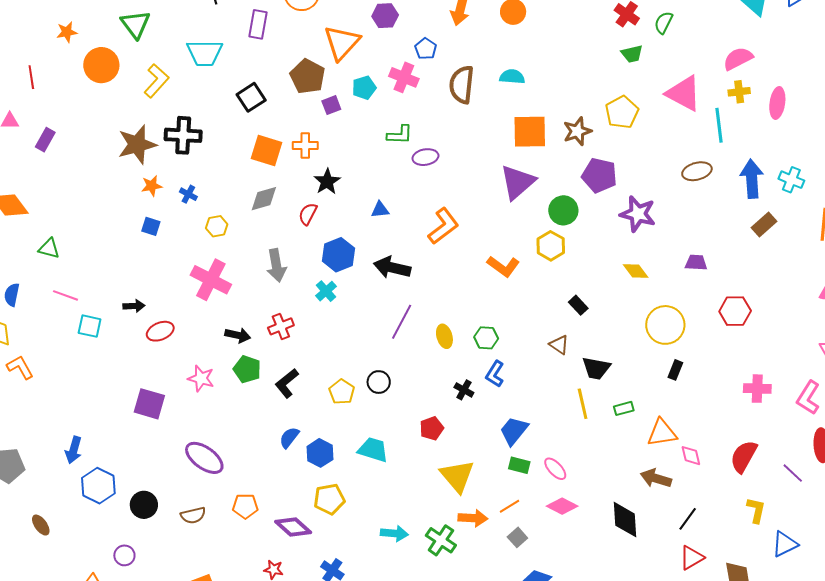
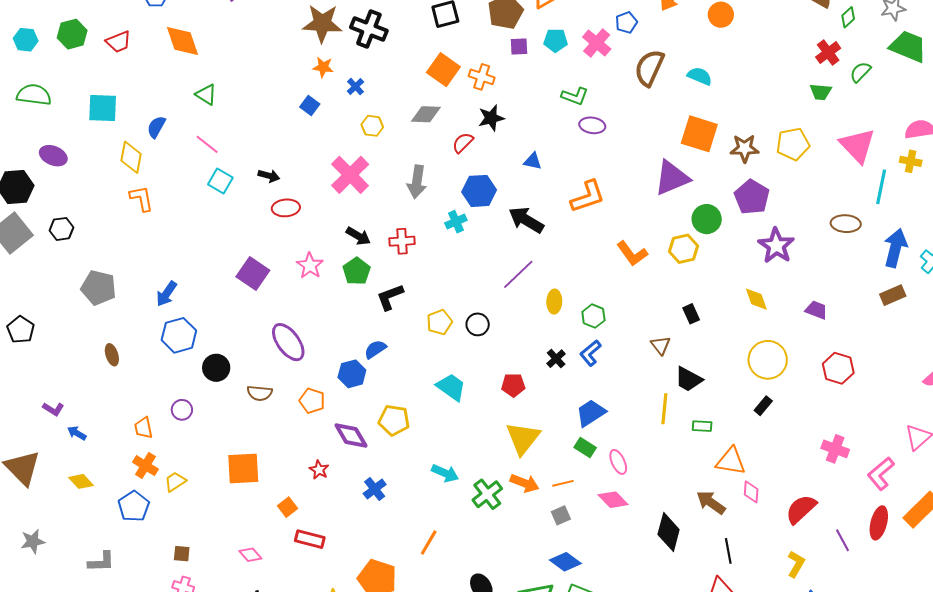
blue hexagon: (320, 453) -> (352, 374), moved
black line: (688, 519) -> (728, 551), turned -65

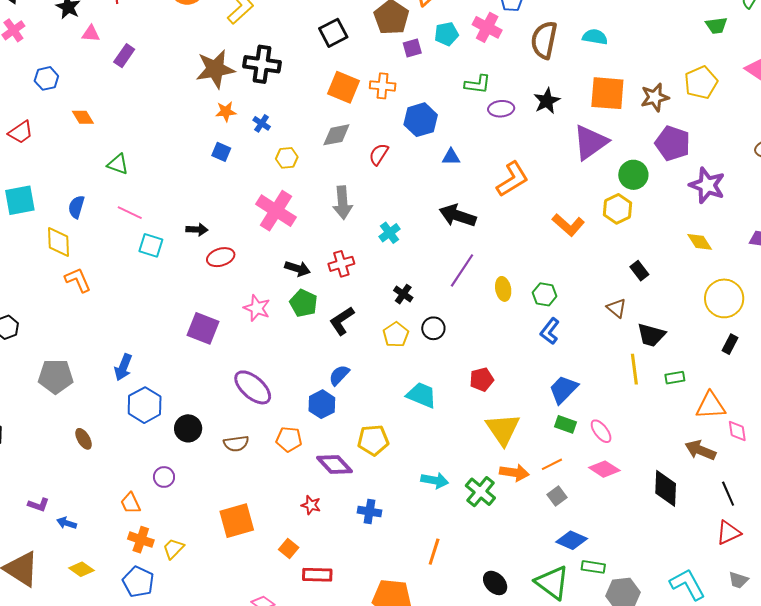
orange diamond: (183, 41) -> (83, 117), size x0.6
black star: (491, 118) -> (547, 101), moved
blue hexagon: (479, 191) -> (421, 120), moved
black cross: (556, 359) -> (403, 294), moved
blue cross: (375, 489) -> (369, 512), turned -30

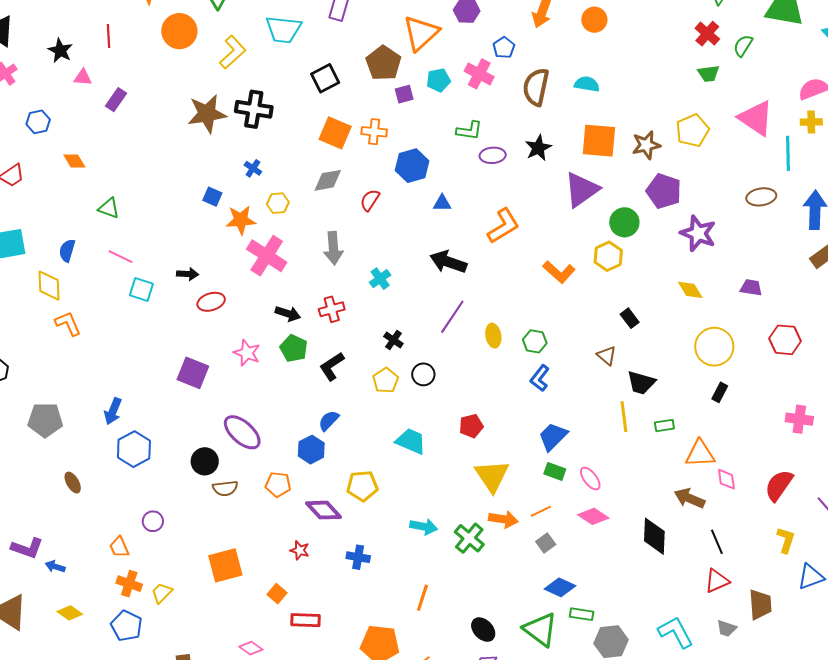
orange star: (226, 112) -> (241, 220), moved, size x1.4
black circle: (188, 428) -> (205, 461), moved
purple L-shape: (38, 505) -> (27, 548), size x1.5

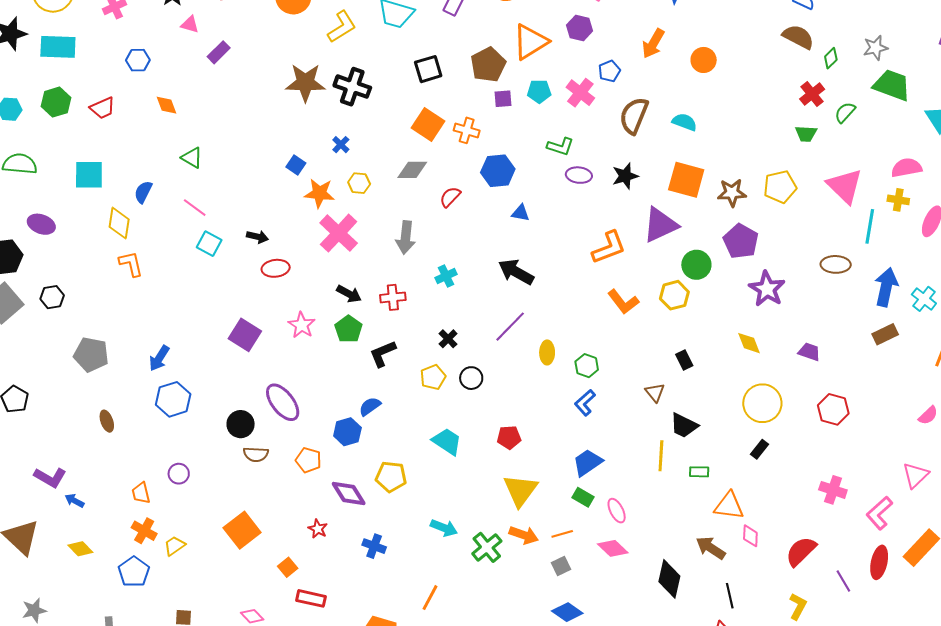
orange L-shape: (503, 226) -> (609, 247), moved
orange square: (225, 565) -> (242, 530), turned -33

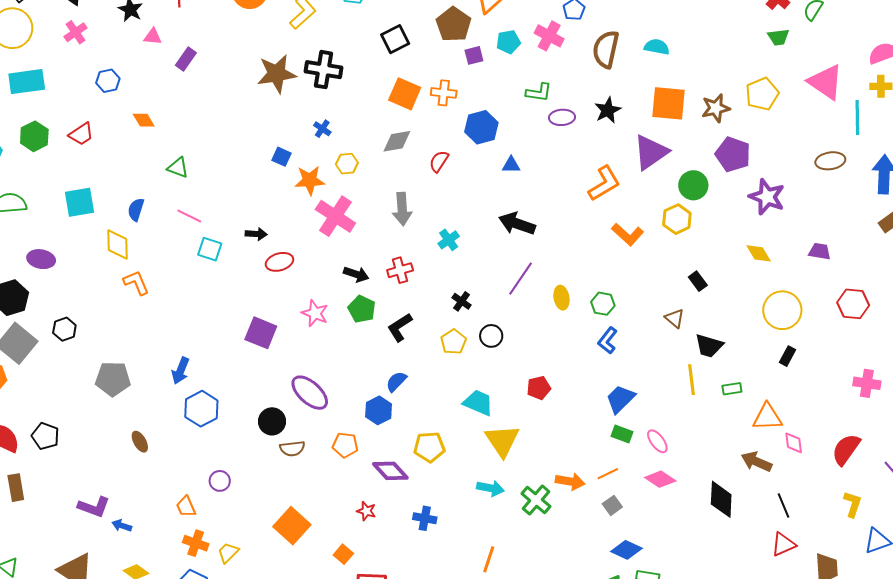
yellow triangle: (520, 490) -> (502, 441), moved

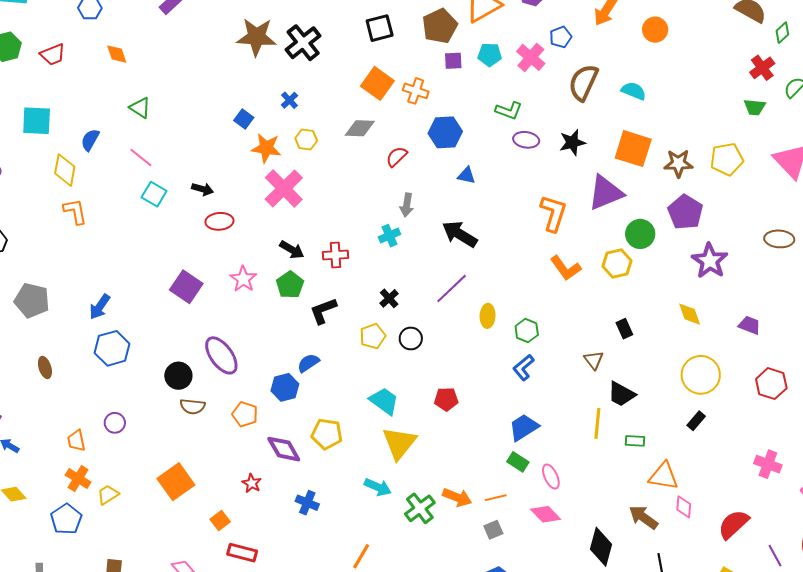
black cross: (323, 70) -> (303, 43), turned 30
orange L-shape: (604, 183) -> (553, 213), turned -54
gray arrow: (402, 209) -> (407, 205), moved, size x0.7

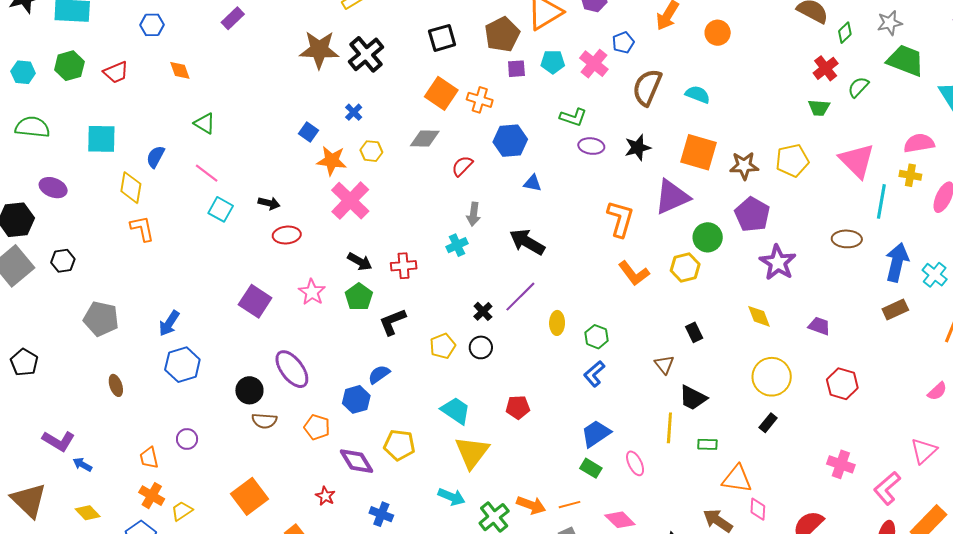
black cross: (389, 298) -> (483, 311), moved
pink ellipse: (551, 477) -> (635, 463), moved

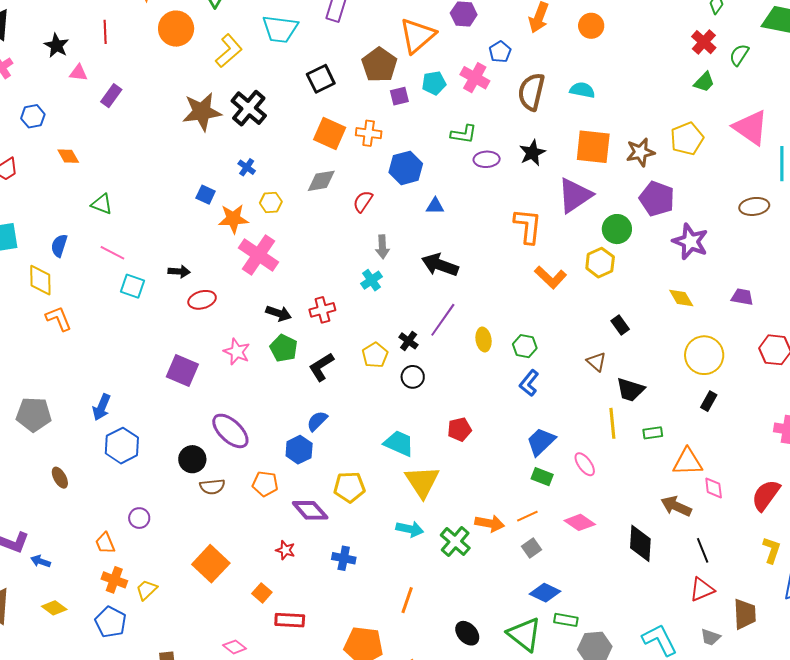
green trapezoid: (819, 108) -> (704, 82), turned -40
yellow pentagon: (443, 346) -> (375, 355), moved

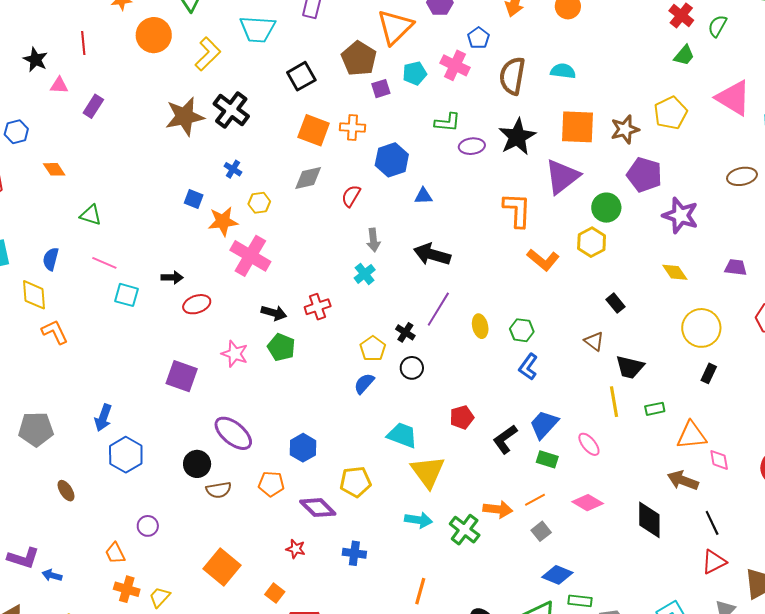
black star: (532, 153) -> (517, 137), size x1.4
black L-shape: (321, 367) -> (505, 439), moved
blue semicircle: (317, 421) -> (364, 384), moved

